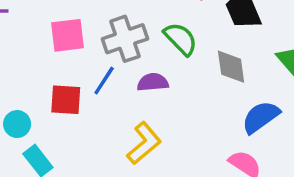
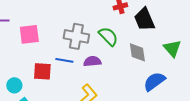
pink square: (68, 35) -> (29, 34), moved
gray cross: (125, 39) -> (76, 36), turned 30
blue line: (104, 81) -> (64, 60), turned 66

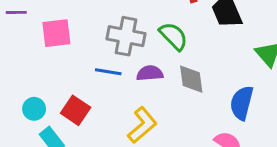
gray diamond: (137, 52) -> (191, 79), moved
red square: (42, 71) -> (76, 110), moved, turned 30
blue semicircle: (154, 81) -> (242, 103), turned -40

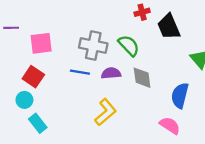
red square: (76, 110) -> (33, 77), moved

